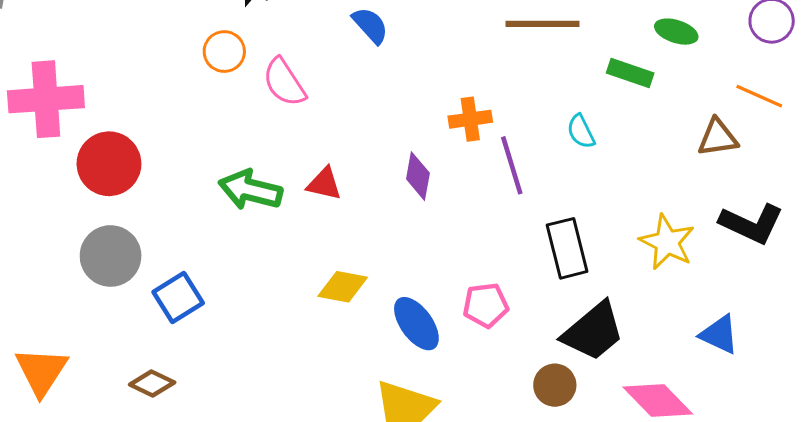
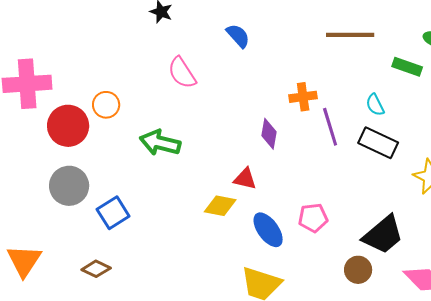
orange circle: (224, 52) -> (106, 105), moved
red triangle: (324, 184) -> (245, 179), moved
black rectangle: (567, 248) -> (378, 143), moved, turned -51

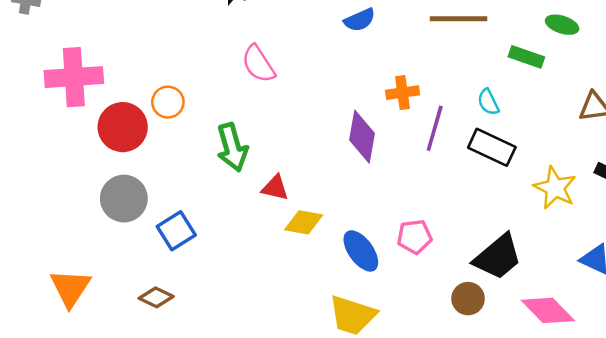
blue semicircle: (238, 36) -> (360, 20), moved, turned 108
purple line: (330, 127) -> (435, 128), turned 33
purple diamond: (269, 134) -> (362, 137), size x1.4
green arrow: (160, 143) -> (232, 147), turned -120
red triangle: (245, 179) -> (275, 188), moved

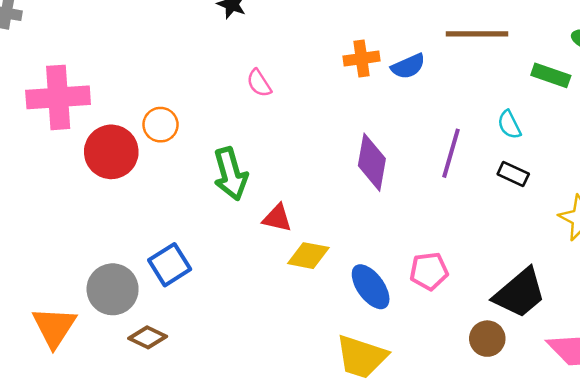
blue semicircle: (360, 20) -> (408, 66), moved
pink semicircle: (258, 64) -> (259, 83), size x0.7
orange cross: (403, 93) -> (361, 59), moved
black rectangle: (492, 147) -> (513, 174), size x0.6
gray circle: (124, 199) -> (113, 289), moved

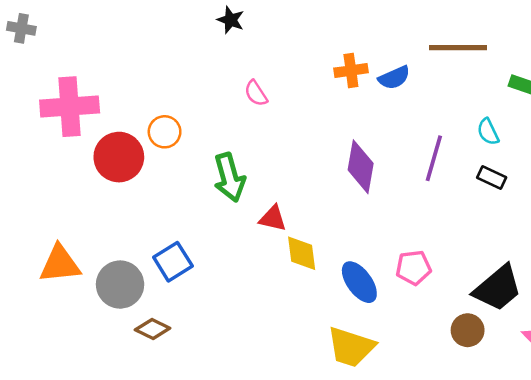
yellow diamond: (308, 256) -> (302, 253), turned 72
orange triangle: (54, 327) -> (60, 264), moved, turned 51

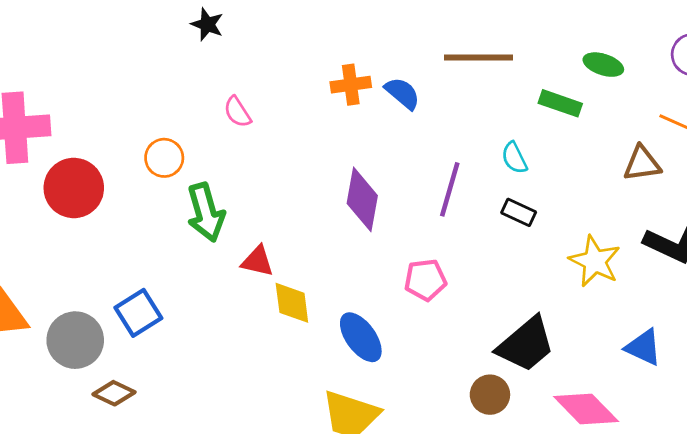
blue semicircle: (394, 78) -> (402, 93), turned -116
orange circle: (165, 132) -> (164, 158), moved
pink pentagon: (413, 268) -> (425, 280), moved

